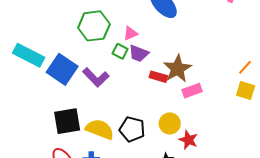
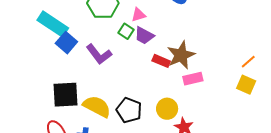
cyan rectangle: (29, 55) -> (53, 24), moved
blue square: (62, 69) -> (66, 43), size x0.7

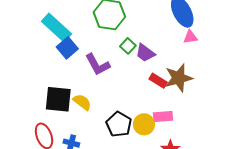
pink triangle: (138, 15) -> (190, 37), moved
pink rectangle: (193, 79) -> (163, 116), moved
yellow semicircle: (97, 106) -> (82, 102), moved, size x0.7
yellow circle: (167, 109) -> (144, 124), moved

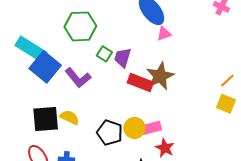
blue square: (67, 48) -> (45, 67), size x1.4
purple trapezoid: (145, 53) -> (123, 58), turned 80
red rectangle: (158, 81) -> (140, 82), size x1.4
pink rectangle: (163, 116) -> (151, 128), moved

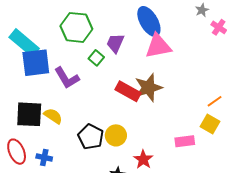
pink triangle: (164, 34) -> (158, 46), size x1.8
purple trapezoid: (123, 58) -> (115, 43), moved
blue square: (45, 67) -> (36, 63), turned 36
pink rectangle: (151, 128) -> (185, 141), moved

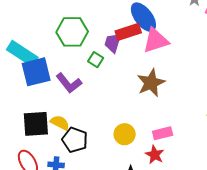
red rectangle: (128, 91) -> (128, 32), moved, turned -40
black pentagon: (91, 137) -> (75, 140), moved
pink rectangle: (185, 141) -> (163, 133), moved

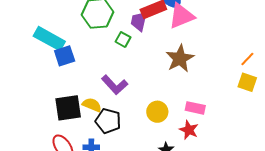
blue square: (36, 72) -> (65, 56), size x0.7
purple L-shape: (69, 83) -> (115, 85), moved
pink rectangle: (163, 133) -> (195, 108), turned 30

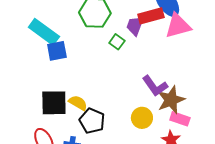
brown star: (180, 58) -> (171, 100), moved
purple L-shape: (115, 85) -> (155, 86), moved

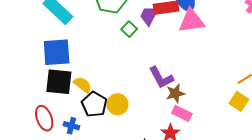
blue square: (57, 51) -> (57, 52), moved, size x1.4
brown star: (171, 100) -> (175, 93), size x0.7
yellow circle: (142, 118) -> (118, 104), moved

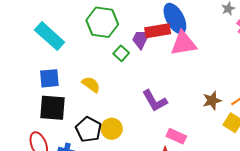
blue square: (57, 52) -> (49, 78), size x0.7
yellow semicircle: (83, 85) -> (91, 84), moved
brown star: (175, 93) -> (212, 101), moved

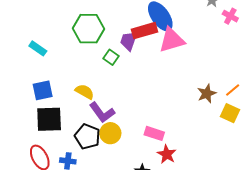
cyan rectangle: (50, 36) -> (38, 48), size x0.6
purple L-shape: (155, 101) -> (102, 112), moved
pink rectangle: (176, 136) -> (154, 133), moved

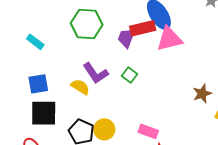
green square: (111, 57) -> (130, 75), moved
purple L-shape: (102, 112) -> (96, 73), moved

